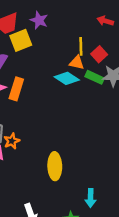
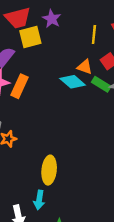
yellow line: (81, 46) -> (94, 34), moved
cyan arrow: (91, 198) -> (39, 200), moved

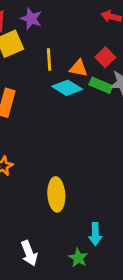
yellow line: (94, 34) -> (49, 60), moved
cyan arrow: (39, 200) -> (95, 234), moved

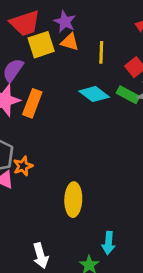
yellow line: (49, 60) -> (101, 52), moved
orange triangle: (79, 68) -> (70, 42), moved

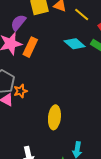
yellow line: (101, 52) -> (82, 15), turned -56

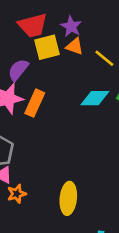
cyan diamond: (75, 44) -> (95, 98), turned -40
orange star: (20, 91) -> (17, 194), moved

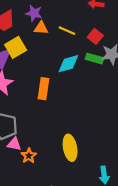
yellow square: (47, 47) -> (16, 47), moved
orange rectangle: (35, 103) -> (43, 89), moved

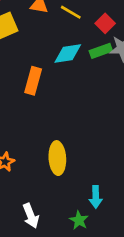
green rectangle: (94, 59) -> (101, 51), turned -42

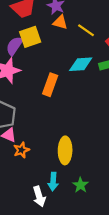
cyan arrow: (96, 197) -> (53, 182), moved
green star: (79, 220) -> (80, 185), moved

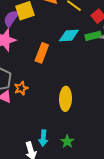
orange star: (21, 150) -> (21, 88), moved
yellow ellipse: (65, 150) -> (66, 99), moved

